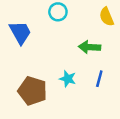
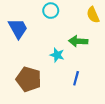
cyan star: (68, 79) -> (57, 55), moved
blue line: (99, 79) -> (76, 78), moved

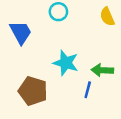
green arrow: (78, 41) -> (102, 70), moved
cyan star: (57, 55) -> (66, 63), size x1.5

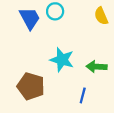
blue trapezoid: (21, 32) -> (30, 18), moved
blue line: (88, 90) -> (83, 95), moved

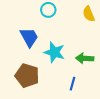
blue trapezoid: (30, 18) -> (29, 37), moved

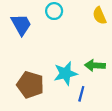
blue trapezoid: (29, 37) -> (21, 25), moved
cyan star: (54, 52) -> (65, 73), moved, turned -30

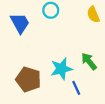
green arrow: (95, 65) -> (89, 61), turned 48
blue line: (81, 94) -> (76, 88), turned -40

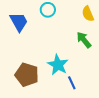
green arrow: (89, 61) -> (84, 40), moved
cyan star: (61, 69) -> (58, 65), turned -30

